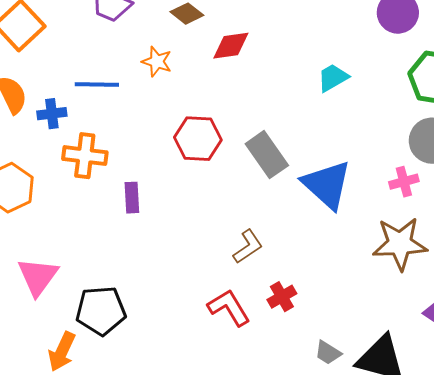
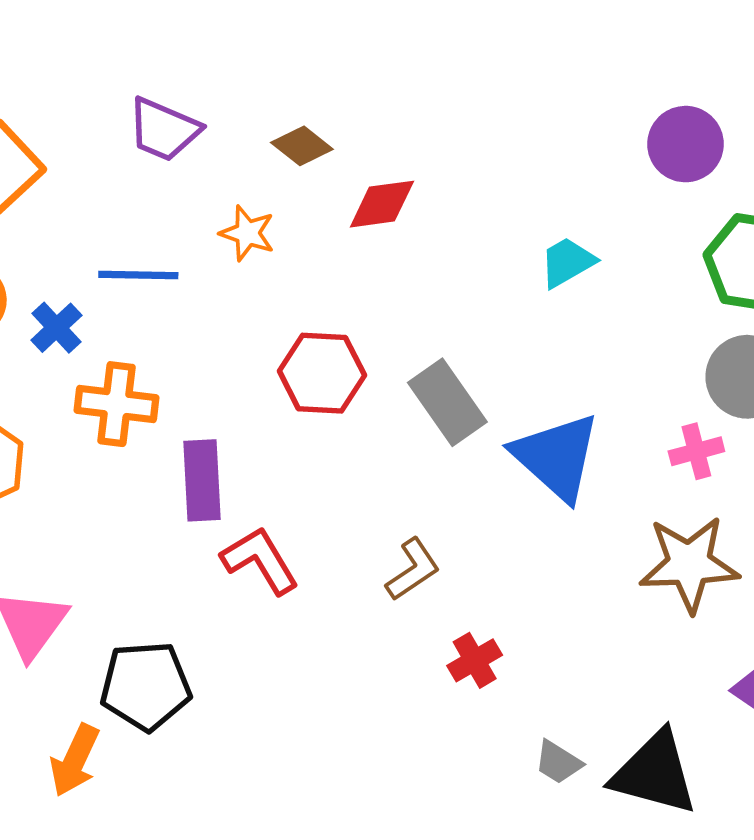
blue cross: (52, 114) -> (57, 328), turned -36
purple rectangle: (132, 198) -> (202, 480), size x1.4
red L-shape: (229, 308) -> (260, 560), moved

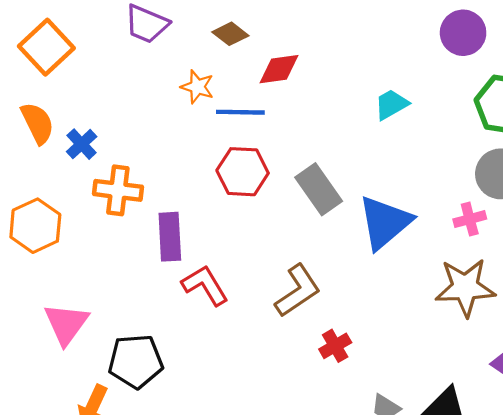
blue line: (138, 275) -> (240, 112), moved
blue triangle: (556, 457) -> (385, 222), turned 38
brown L-shape: (413, 569) -> (298, 291), size x1.4

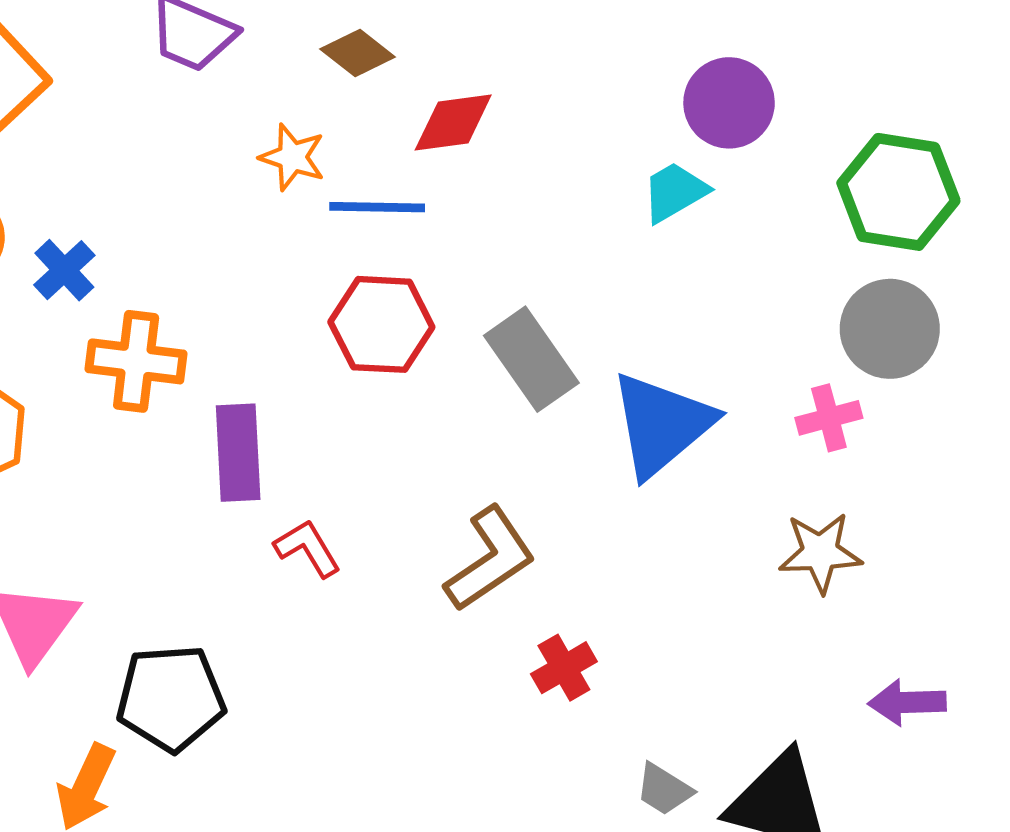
purple circle: (463, 33) -> (729, 103), moved
red L-shape: (205, 285) -> (308, 548), size x0.7
brown star: (465, 287) -> (820, 553), size x0.7

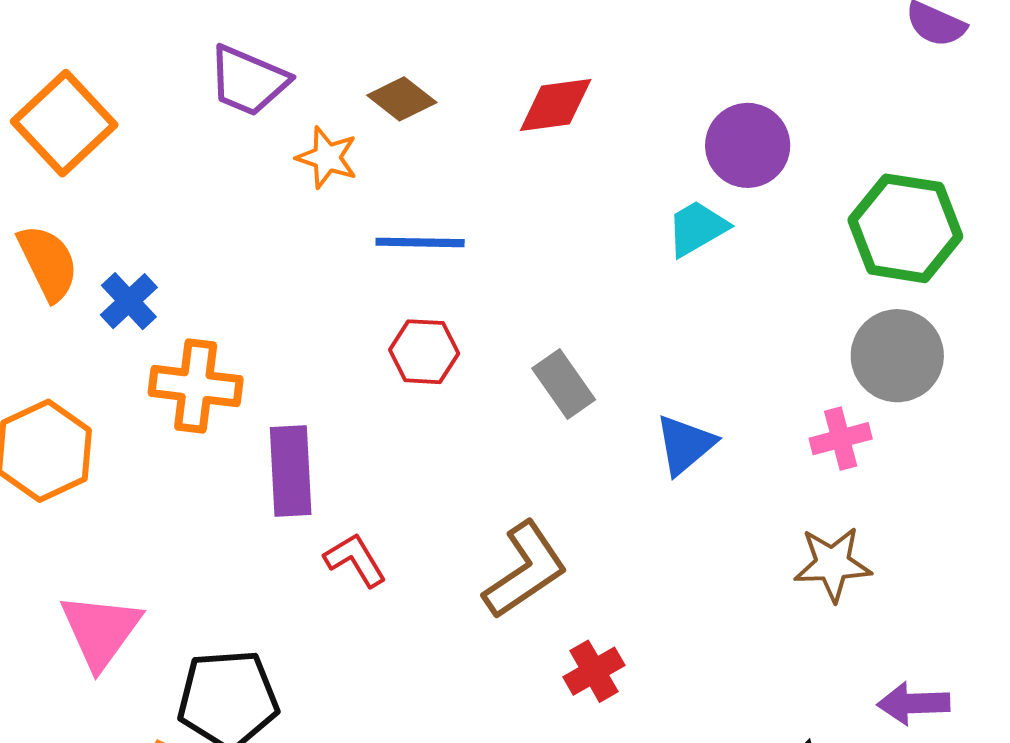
red diamond: (453, 122) -> (556, 105), moved
orange star: (292, 157) -> (327, 158), moved
red hexagon: (381, 324) -> (424, 352), size x0.7
gray rectangle: (531, 359) -> (564, 384), size x0.7
blue triangle: (662, 424) -> (685, 445), size x0.6

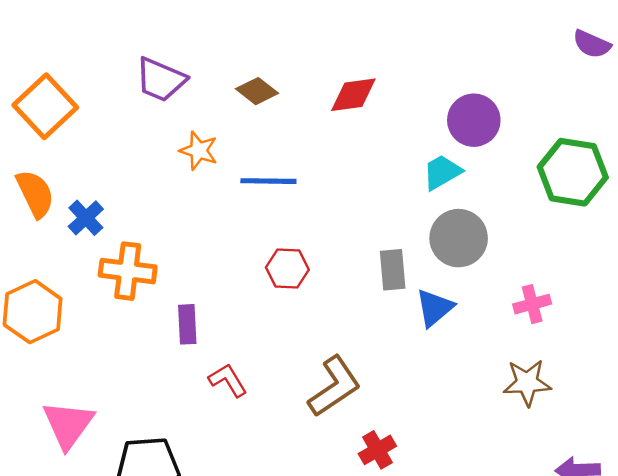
orange star: (327, 158) -> (199, 151), moved
red hexagon: (424, 352) -> (287, 269), moved
gray circle: (897, 356) -> (459, 238), moved
gray rectangle: (564, 384) -> (393, 270), moved, turned 30
purple rectangle: (291, 471) -> (187, 324), size x0.7

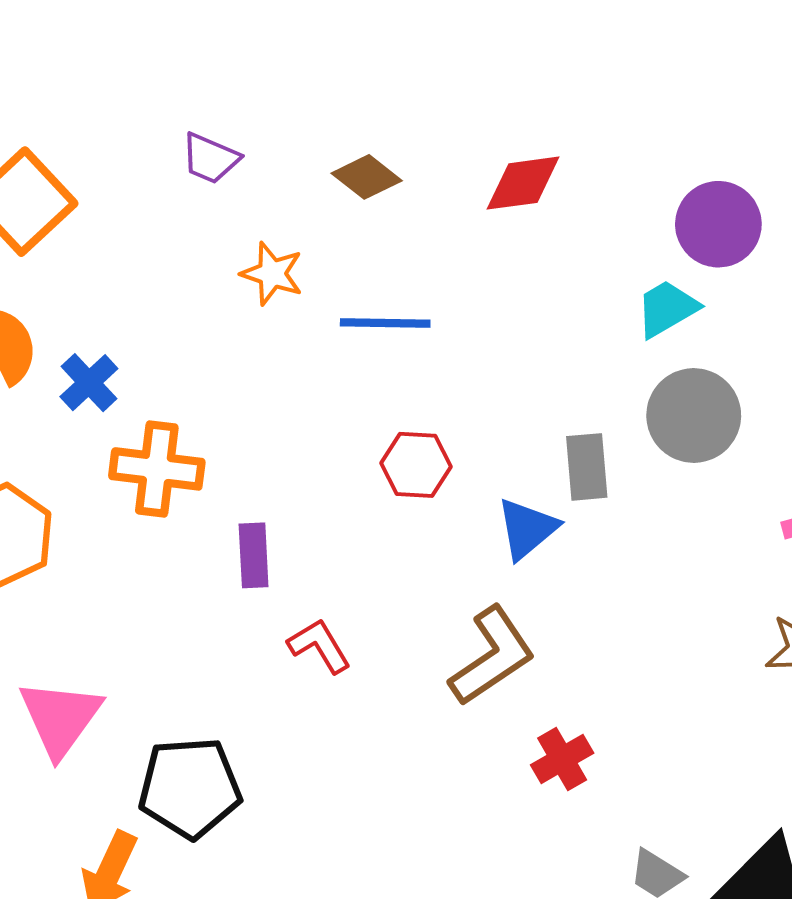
purple trapezoid: (161, 80) -> (210, 158), size x0.7
blue triangle: (435, 308) -> (527, 529), moved

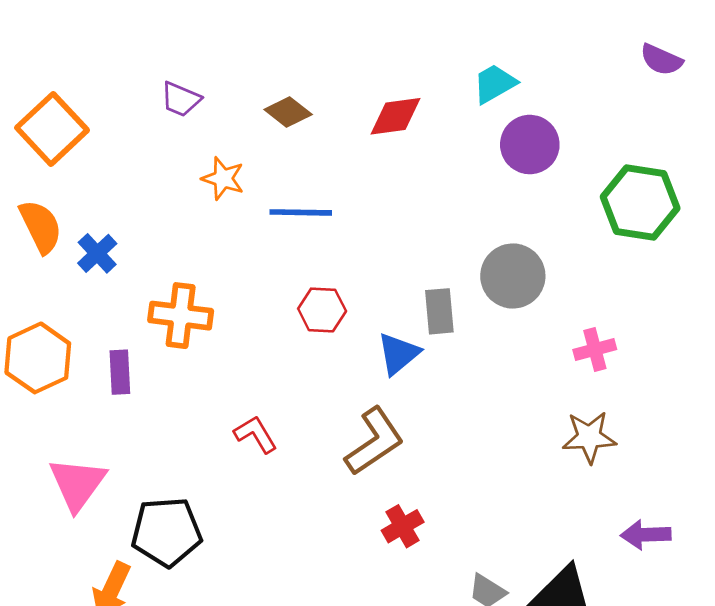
cyan trapezoid: (667, 309) -> (494, 84), moved
orange cross: (157, 469) -> (181, 316), moved
purple rectangle: (254, 555) -> (120, 372), moved
red cross: (562, 759) -> (403, 526), moved

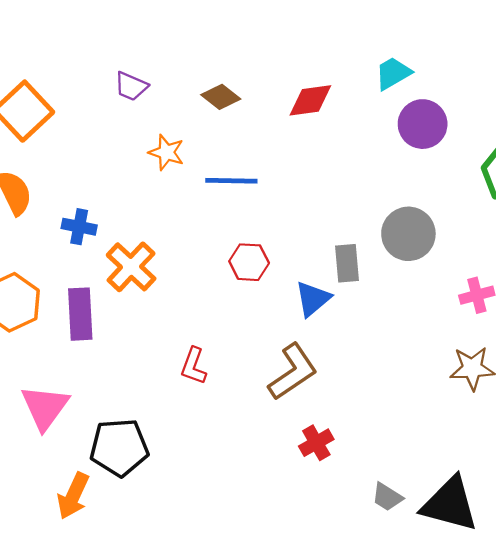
blue cross: (97, 253) -> (79, 227), moved, turned -36
orange cross: (181, 316) -> (131, 267), turned 36
purple rectangle: (120, 372) -> (80, 314), size x1.4
red L-shape: (256, 434) -> (194, 366), turned -129

